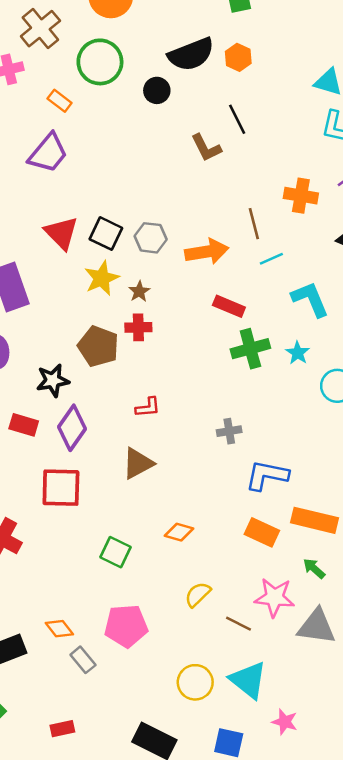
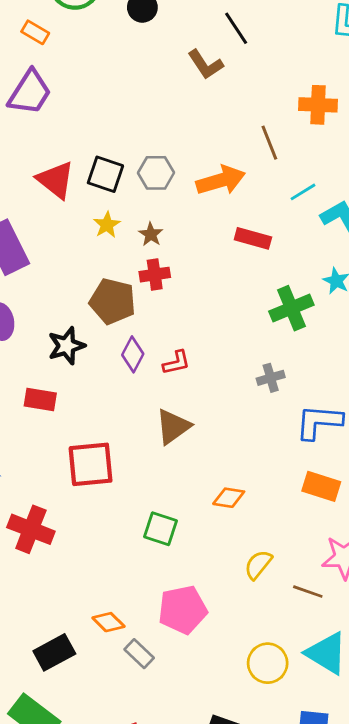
cyan line: (271, 259) -> (303, 192), moved
yellow star: (102, 278) -> (107, 225), size x0.7
green cross: (250, 349) -> (291, 308), moved
purple diamond: (72, 428) -> (133, 354), moved, size x0.7

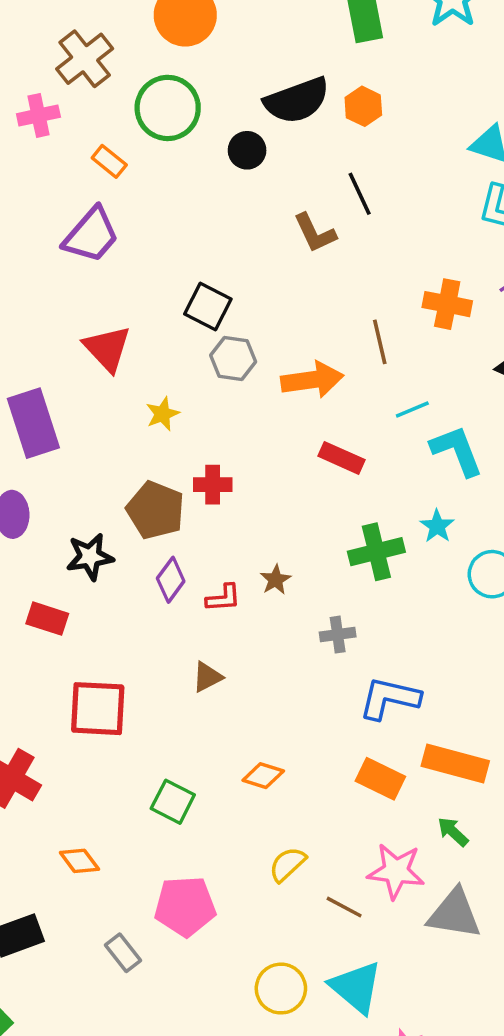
black square: (105, 174) -> (208, 306), moved
brown star: (151, 234) -> (275, 580), moved
brown triangle: (173, 427) -> (207, 677), size x0.7
orange diamond: (108, 622) -> (79, 861), moved

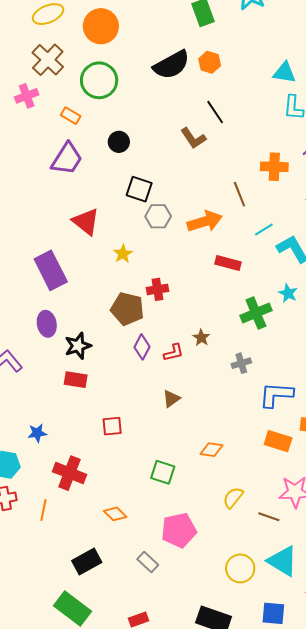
black circle: (247, 150) -> (119, 142), moved
black star: (90, 557) -> (78, 346), moved
red square: (98, 709) -> (112, 426), size x0.6

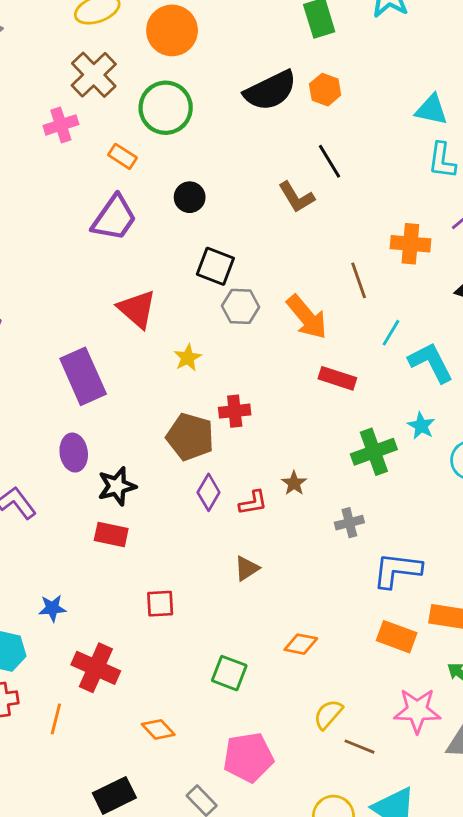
orange arrow: (205, 221) -> (307, 317), turned 64
cyan line: (264, 229) -> (391, 333), turned -30
brown line: (269, 517) -> (360, 747), moved

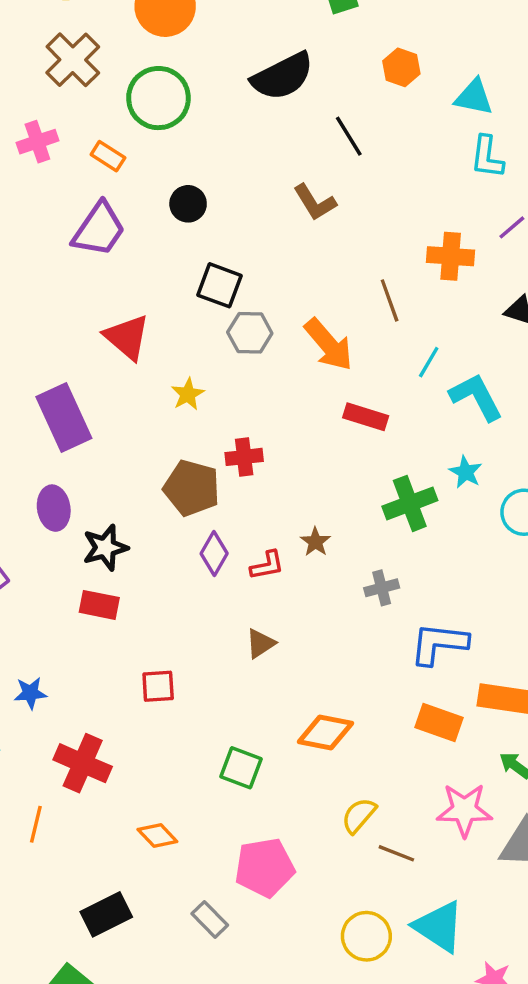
orange hexagon: (325, 90) -> (401, 67), moved
pink cross: (61, 125) -> (37, 142), moved
black line: (330, 161) -> (349, 136), moved
orange diamond: (301, 644) -> (325, 732), size x1.4

